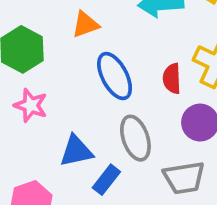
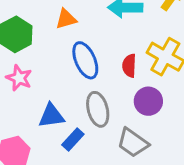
gray trapezoid: (184, 178) -> (133, 143), turned 40

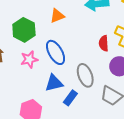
blue ellipse: (85, 60) -> (56, 52), moved
pink star: (19, 78) -> (29, 59), turned -30

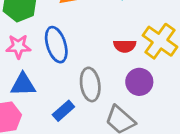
red semicircle: (104, 43) -> (125, 46), turned -98
blue triangle: (54, 83) -> (23, 85), moved

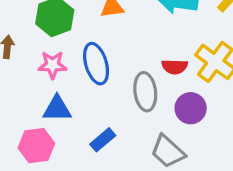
gray ellipse: (90, 84) -> (145, 92), moved

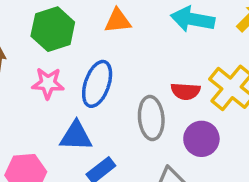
blue ellipse: (96, 64) -> (97, 84), turned 33
blue triangle: (57, 109) -> (76, 136), moved

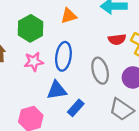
red semicircle: (185, 91) -> (117, 39), moved

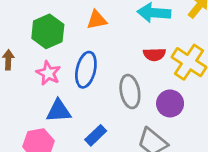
pink star: (34, 62) -> (48, 73), turned 30
blue triangle: (57, 90) -> (59, 111), moved

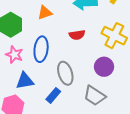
red semicircle: (154, 54) -> (77, 35), moved
gray ellipse: (130, 92) -> (65, 73), moved

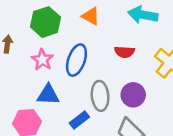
orange triangle: (45, 13) -> (91, 16), turned 35
purple circle: (104, 67) -> (133, 95), moved

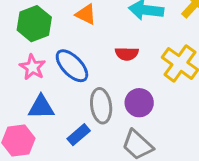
blue ellipse: (76, 60) -> (72, 66), turned -60

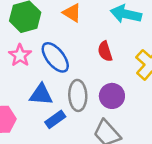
red semicircle: (127, 54) -> (105, 51), turned 66
blue triangle: (41, 107) -> (41, 95), moved

